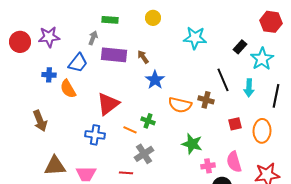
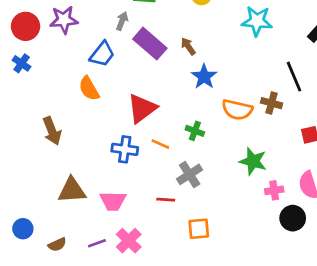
purple rectangle: (114, 55) -> (150, 44), turned 35
blue cross: (49, 75) -> (22, 63), moved, turned 32
orange line: (130, 130) -> (160, 144), moved

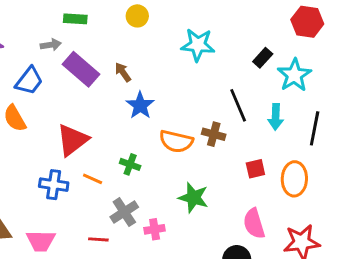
gray arrow: (122, 21) -> (51, 45), turned 60
pink cross: (274, 190) -> (155, 229), moved

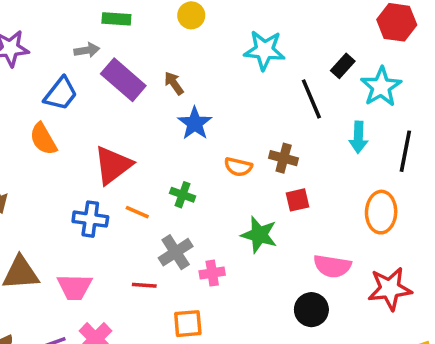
black line: (238, 105) -> (311, 99), moved
orange semicircle: (176, 141) -> (238, 167), size x0.7
red square: (255, 169) -> (297, 200), moved
pink semicircle: (254, 224) -> (332, 266), turned -64

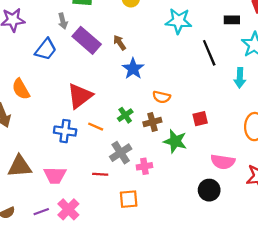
gray arrow: (87, 50) -> (63, 21), turned 84
black rectangle: (343, 66) -> (232, 20), moved, turned 49
orange semicircle: (43, 139) -> (21, 89), moved
brown cross: (284, 158) -> (152, 122), moved, turned -30
green cross: (183, 195) -> (125, 115), turned 35

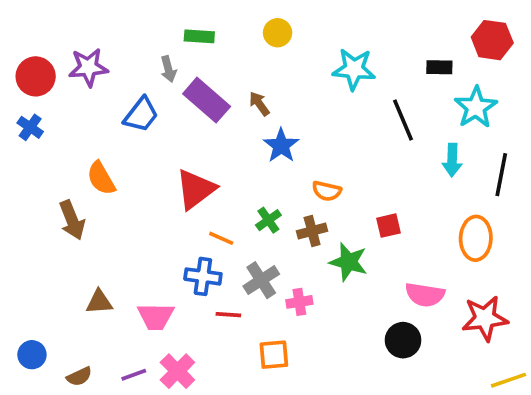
blue cross: (65, 131) -> (203, 276), moved
brown triangle: (20, 166) -> (99, 302), size x0.7

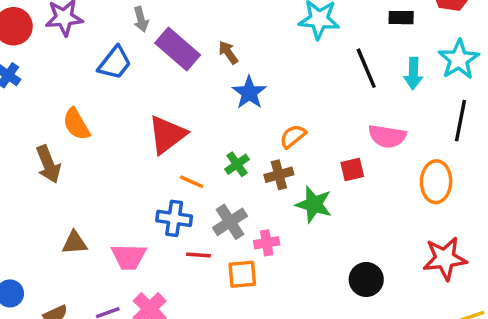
cyan star: (476, 107) -> (459, 59), moved
cyan arrow: (452, 160) -> (413, 73), moved
orange semicircle: (327, 191) -> (293, 136), turned 128
pink semicircle: (425, 295) -> (387, 136), moved
orange square: (274, 355) -> (242, 274), moved

